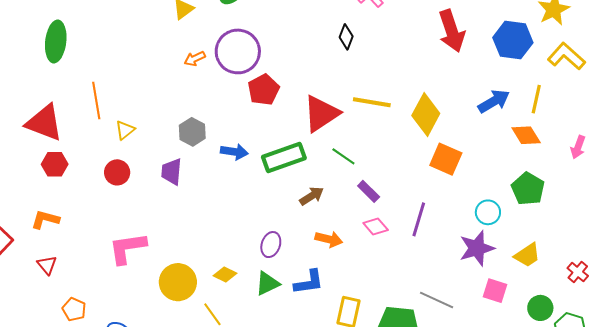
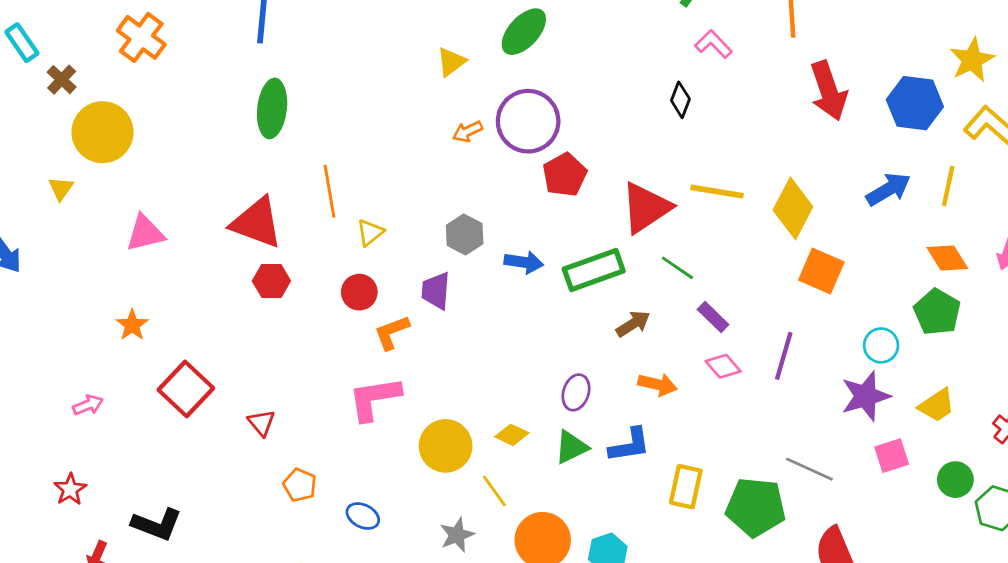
orange diamond: (526, 135) -> (947, 258), moved
orange L-shape: (45, 219) -> (392, 332), moved, turned -36
pink square: (495, 291) -> (892, 456), turned -35

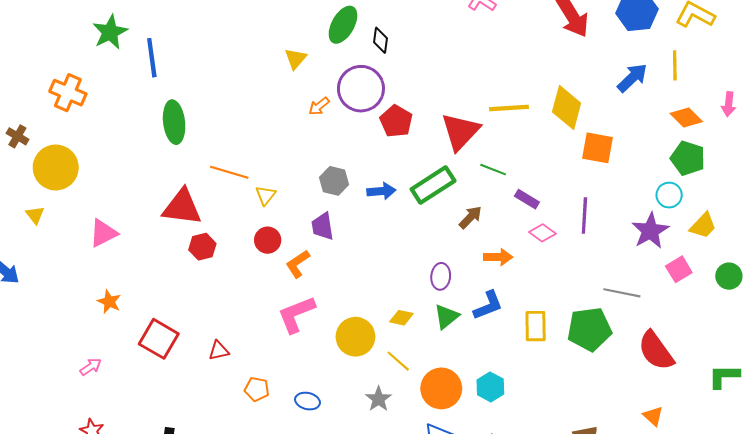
black diamond: (680, 100) -> (380, 40), moved
orange line: (329, 191) -> (229, 172), turned -51
cyan circle: (881, 345) -> (669, 195), moved
red triangle: (261, 423) -> (219, 351), turned -50

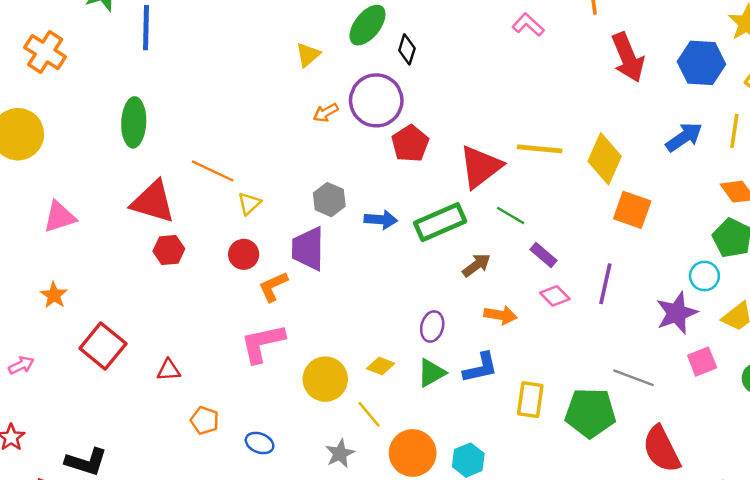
green ellipse: (174, 122) -> (134, 122), moved
purple trapezoid: (323, 226) -> (308, 249), size x1.4

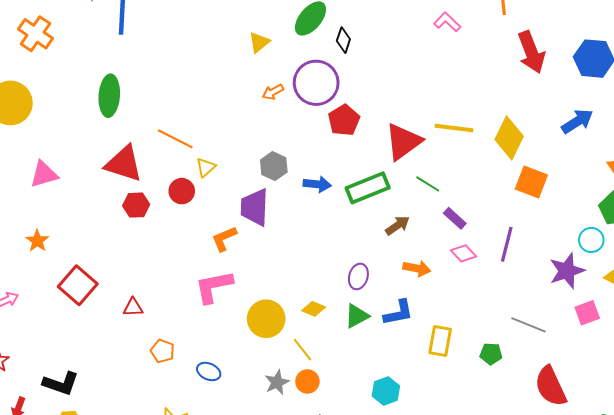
red circle: (244, 254) -> (182, 191), moved
green pentagon: (590, 413) -> (491, 354), size x0.5
orange circle: (413, 453) -> (307, 381), moved, size x0.6

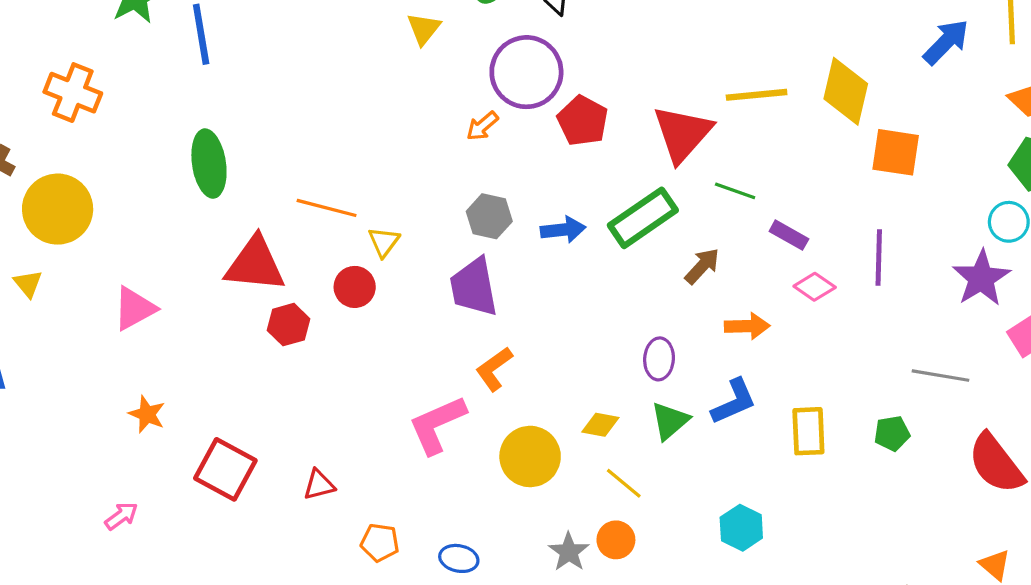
orange arrow: (273, 92) -> (482, 126), moved
orange L-shape: (224, 239) -> (494, 369), moved
yellow line: (303, 350) -> (624, 483), moved

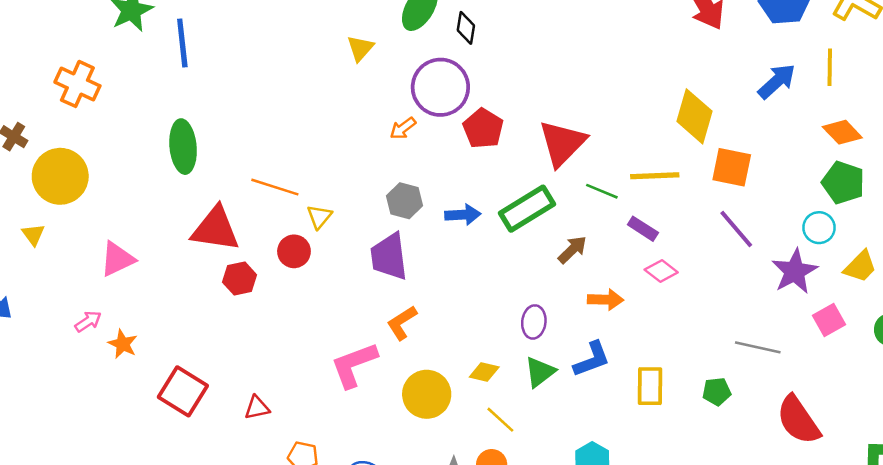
yellow line: (757, 95) -> (655, 176), moved
purple line: (879, 258) -> (736, 229), moved, turned -45
pink arrow: (121, 516) -> (88, 321), moved

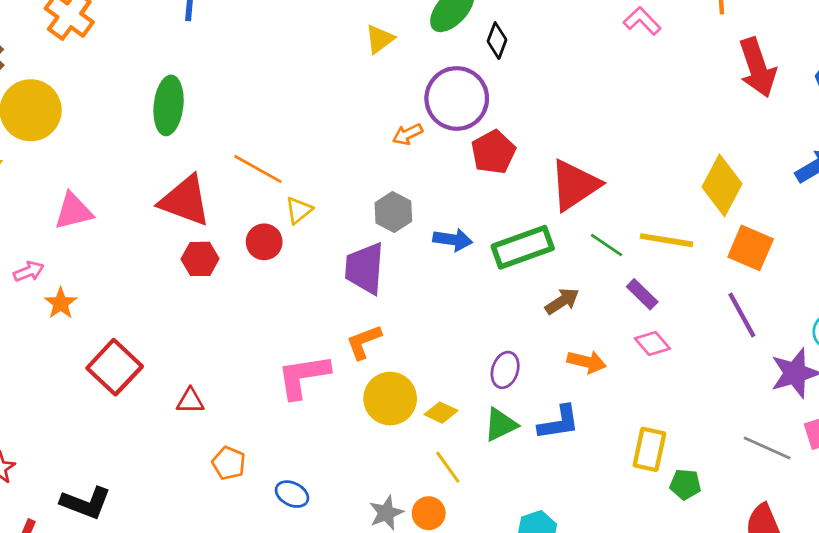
gray line: (758, 347) -> (767, 448), moved
yellow rectangle: (650, 386) -> (649, 449), moved
yellow circle: (427, 394) -> (390, 399), moved

